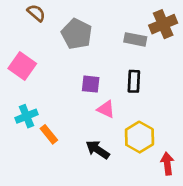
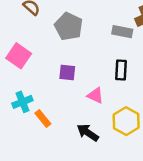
purple square: (91, 84) -> (67, 72), moved

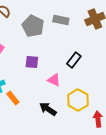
gray rectangle: (122, 32) -> (61, 20), moved
black rectangle: (121, 70) -> (74, 60), turned 35

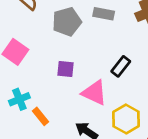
gray pentagon: (33, 26) -> (67, 22), turned 30
pink triangle: (54, 80) -> (94, 93), size x1.5

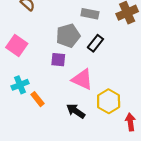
gray pentagon: (67, 22) -> (68, 36), moved
black rectangle: (121, 66) -> (95, 43), moved

